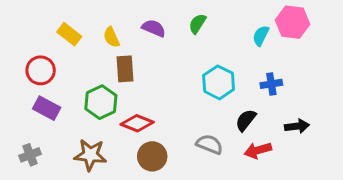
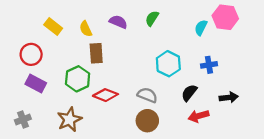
gray semicircle: (210, 144) -> (147, 95), moved
brown star: (90, 155) -> (69, 119), turned -30
brown circle: (152, 156) -> (147, 121), moved

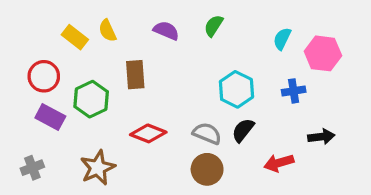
pink hexagon: (225, 17) -> (323, 53), moved
yellow semicircle: (86, 29) -> (107, 31), moved
green hexagon: (78, 79) -> (91, 99), moved
black semicircle: (189, 93) -> (243, 130), moved

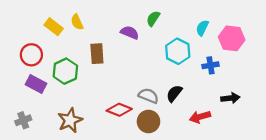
purple semicircle: (166, 31) -> (130, 33), moved
cyan hexagon: (236, 89) -> (178, 51), moved
red diamond: (148, 133) -> (119, 110), moved

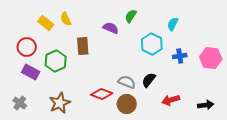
pink hexagon: (232, 38) -> (211, 58), moved
black arrow: (230, 98) -> (206, 105), moved
gray cross: (23, 120) -> (20, 103), turned -32

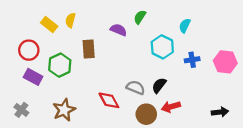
yellow semicircle: (66, 19) -> (70, 20), turned 40
red diamond: (102, 94) -> (109, 100), turned 40
red arrow: (171, 100) -> (171, 107), moved
brown circle: (127, 104) -> (146, 114), moved

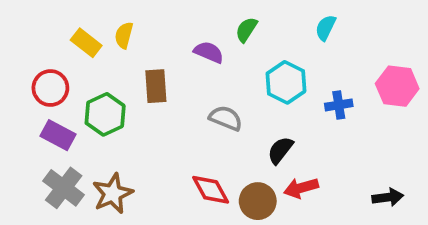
cyan semicircle: (185, 26) -> (326, 28), moved
pink hexagon: (225, 62) -> (397, 86), moved
gray semicircle: (136, 87) -> (226, 118), moved
red diamond: (109, 100) -> (211, 190), moved
gray cross: (21, 110) -> (64, 188), moved, size x1.5

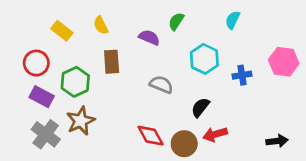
yellow semicircle: (124, 35) -> (101, 25), moved, turned -42
brown star: (113, 194) -> (81, 121), moved

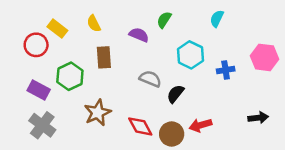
red circle: (36, 63) -> (36, 45), moved
black semicircle: (200, 107) -> (175, 94), moved
brown star: (81, 121) -> (98, 113), moved
black arrow: (277, 141) -> (258, 118), moved

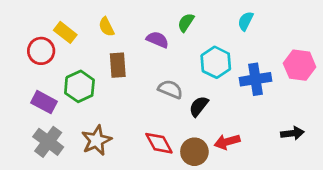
blue cross: (226, 70) -> (255, 79), size x1.5
brown star: (98, 113) -> (96, 140), moved

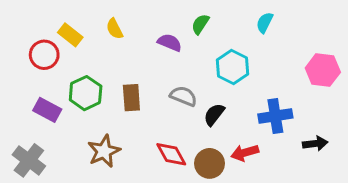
brown rectangle: (118, 65) -> (131, 98), moved
blue cross: (255, 79) -> (275, 116), moved
gray cross: (48, 142) -> (29, 160), moved

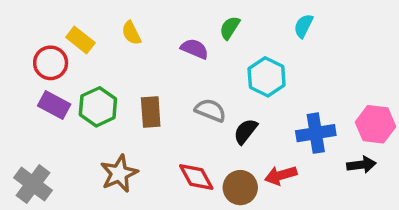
pink hexagon: (323, 70) -> (375, 124), moved
purple rectangle: (47, 110) -> (54, 105), moved

